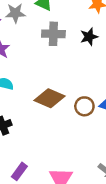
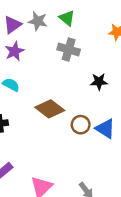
black star: (89, 37) -> (99, 82), moved

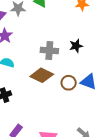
gray cross: (69, 50) -> (49, 50), moved

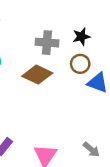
brown circle: (69, 83) -> (80, 64), moved

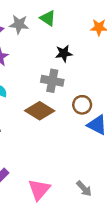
black star: (81, 37) -> (64, 53), moved

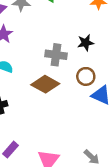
black star: (64, 53) -> (86, 43), moved

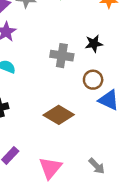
brown diamond: (45, 84) -> (59, 115), moved

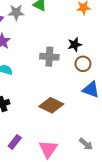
brown circle: (93, 80) -> (83, 64), moved

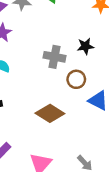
brown circle: (83, 64) -> (76, 79), moved

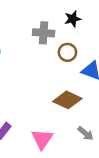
brown diamond: (50, 113) -> (67, 100), moved

